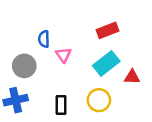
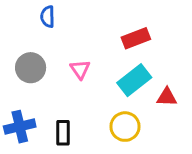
blue semicircle: (44, 39) -> (48, 17), moved
gray circle: (24, 66) -> (31, 68), moved
black rectangle: (61, 105) -> (63, 133), moved

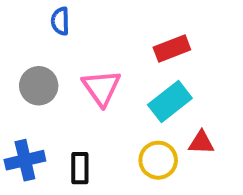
pink triangle: (80, 69) -> (101, 88), size x1.5
red triangle: (167, 97) -> (201, 143), moved

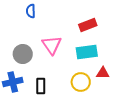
gray circle: (39, 86) -> (23, 54), moved
cyan rectangle: (170, 101) -> (87, 52), turned 30

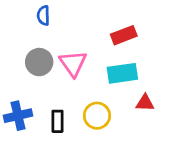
gray circle: (23, 54) -> (39, 62), moved
yellow circle: (81, 82) -> (97, 116), moved

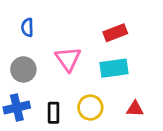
blue semicircle: (43, 15) -> (27, 27), moved
gray circle: (39, 62) -> (23, 69), moved
red triangle: (145, 103) -> (135, 109), moved

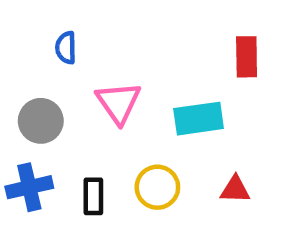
blue semicircle: (27, 27) -> (66, 48), moved
red rectangle: (115, 33) -> (247, 57), moved, turned -70

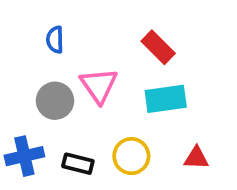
red rectangle: (247, 57) -> (158, 47), moved, turned -44
gray circle: (41, 121) -> (55, 101), moved
black rectangle: (93, 196) -> (78, 164), turned -76

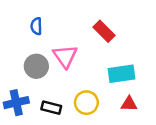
cyan rectangle: (166, 99) -> (122, 74), moved

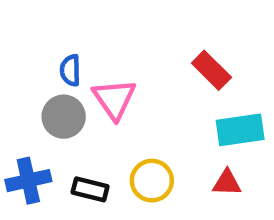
blue semicircle: (36, 26) -> (70, 70), moved
red rectangle: (104, 31) -> (211, 70), moved
cyan rectangle: (122, 74) -> (240, 130), moved

